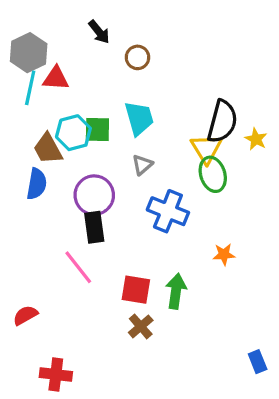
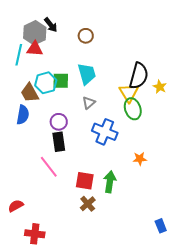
black arrow: (99, 32) -> (51, 25), moved
gray hexagon: (29, 53) -> (35, 33), moved
purple circle: (94, 195) -> (59, 122), size x0.7
red semicircle: (25, 315) -> (16, 206), moved

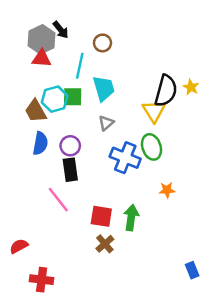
cyan line: (19, 55) -> (80, 66), moved
yellow star: (160, 87) -> (191, 87), moved
green ellipse: (133, 109) -> (152, 147), moved
blue semicircle: (23, 115) -> (40, 143), moved

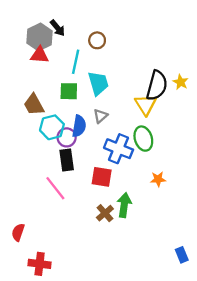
cyan hexagon: (55, 99) -> (52, 127), moved
blue semicircle: (40, 143) -> (79, 126), moved
red square: (101, 216) -> (102, 177), moved
brown cross: (105, 244) -> (105, 213), moved
red semicircle: (19, 246) -> (18, 232), turned -42

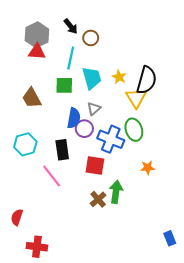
black arrow: (58, 28) -> (71, 26), moved
yellow star: (181, 82) -> (119, 77), moved
cyan hexagon: (52, 127) -> (25, 144), moved
purple circle: (67, 137) -> (84, 129), moved

